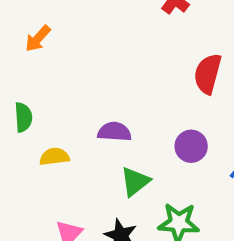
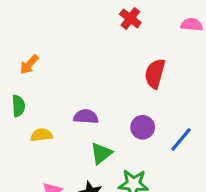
orange arrow: (38, 39) -> (29, 64), moved

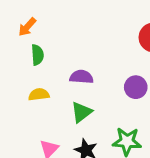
green semicircle: (18, 106) -> (37, 55), moved
green triangle: (101, 153) -> (81, 112), moved

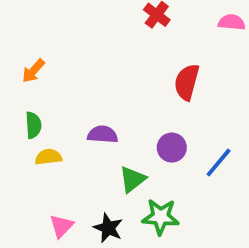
green semicircle: (37, 55) -> (33, 125), moved
green triangle: (81, 112) -> (132, 179), moved

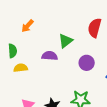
orange arrow: (33, 71) -> (28, 26), moved
green triangle: (132, 179) -> (66, 41), moved

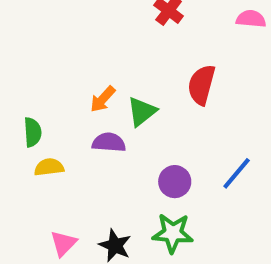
orange arrow: (28, 26) -> (103, 99), moved
purple circle: (87, 63) -> (175, 182), moved

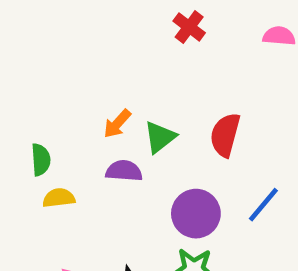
red semicircle: (202, 85) -> (225, 135), moved
purple circle: (175, 182) -> (196, 214), size x1.4

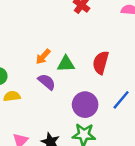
green triangle: (160, 137) -> (66, 64), turned 36
purple semicircle: (124, 171) -> (47, 82), turned 36

